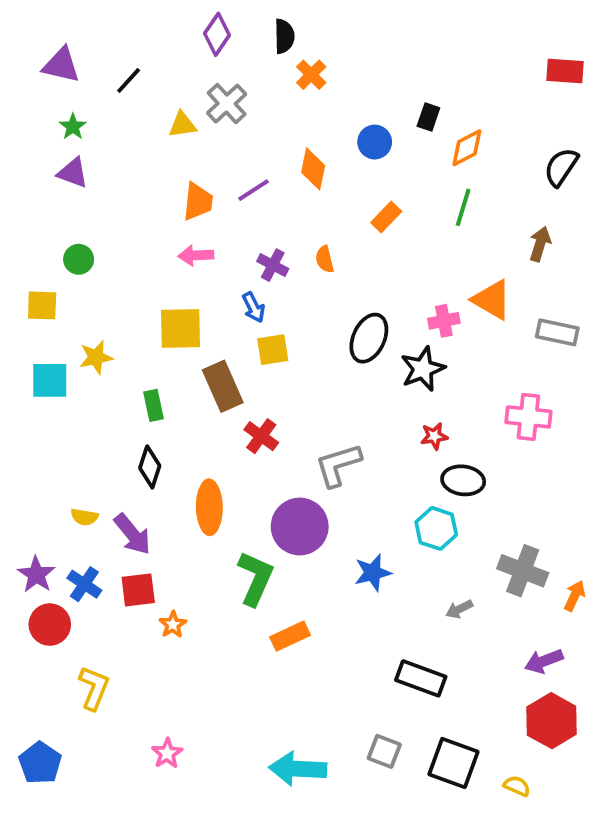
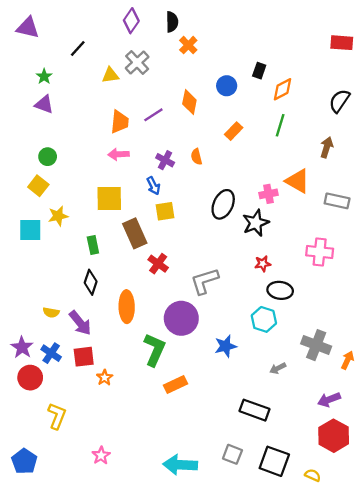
purple triangle: (61, 65) -> (28, 28), moved
yellow square: (42, 305) -> (38, 186), moved, turned 36

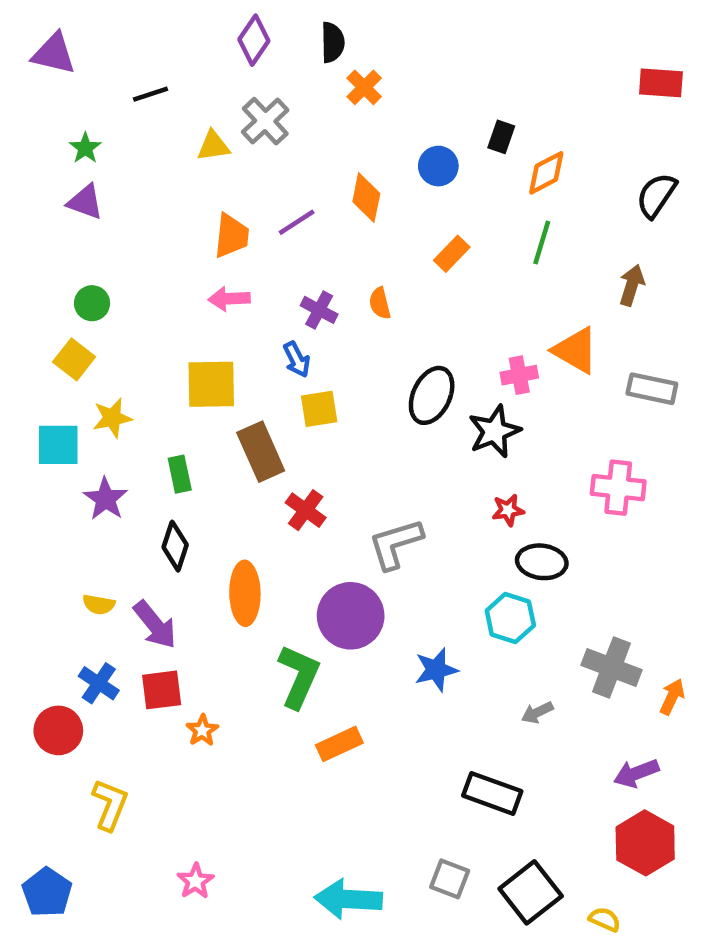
black line: (78, 49) -> (150, 94), turned 30
purple star: (22, 347) -> (106, 499), moved
black square: (274, 461) -> (531, 892), turned 32

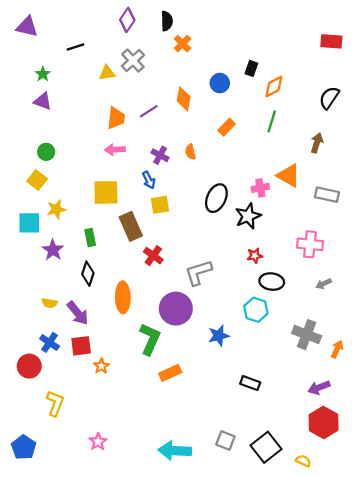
gray arrow: (537, 712) -> (324, 284), moved
black rectangle: (492, 793) -> (250, 383), moved, size x0.7

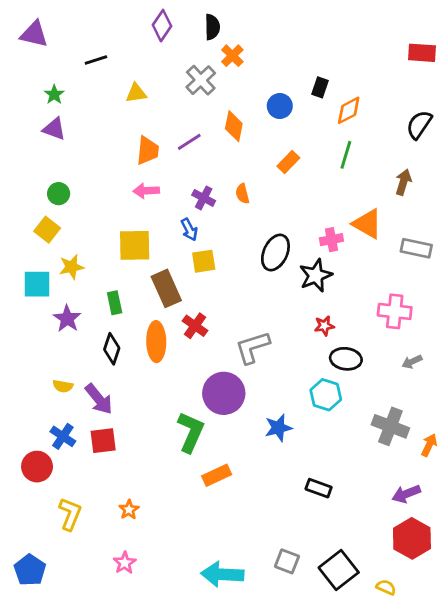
gray cross: (133, 61) -> (201, 80), moved
orange ellipse: (123, 297) -> (156, 342), moved
orange star: (101, 366) -> (129, 510), moved

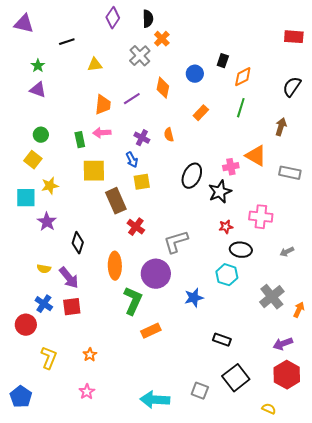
green rectangle: (115, 303) -> (80, 140), moved
pink cross: (395, 311) -> (261, 217), moved
orange ellipse: (156, 342) -> (115, 266), moved
gray cross: (390, 426) -> (272, 297), turned 30
black square: (339, 570) -> (236, 378), moved

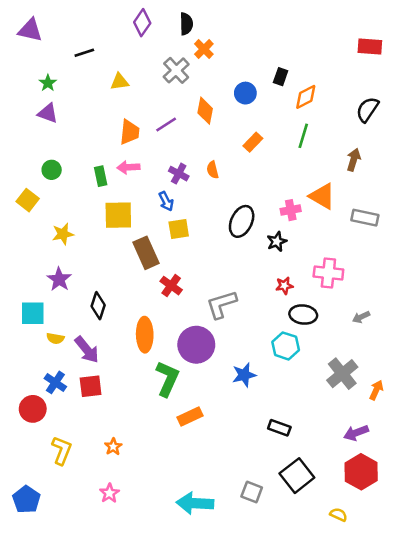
yellow square: (33, 160) -> (28, 200), moved
black star: (220, 192) -> (277, 242), size x0.7
cyan square: (26, 198) -> (33, 313), moved

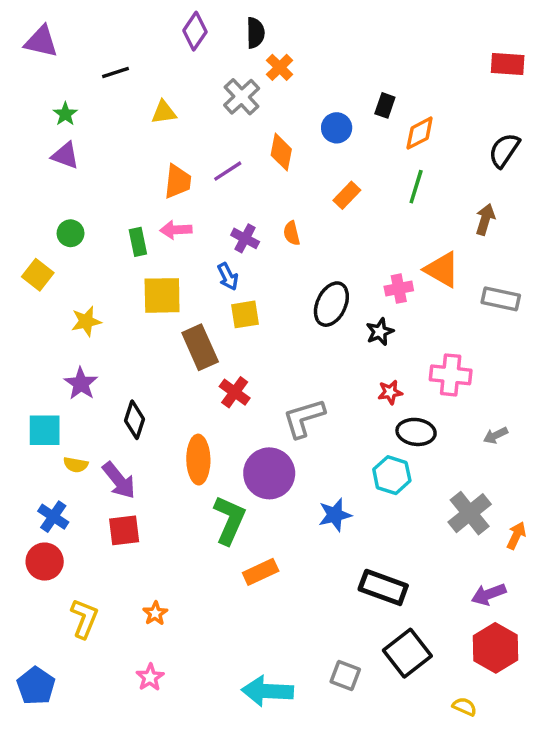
blue cross: (55, 382) -> (53, 517), moved
black rectangle: (279, 428) -> (383, 587), size x1.5

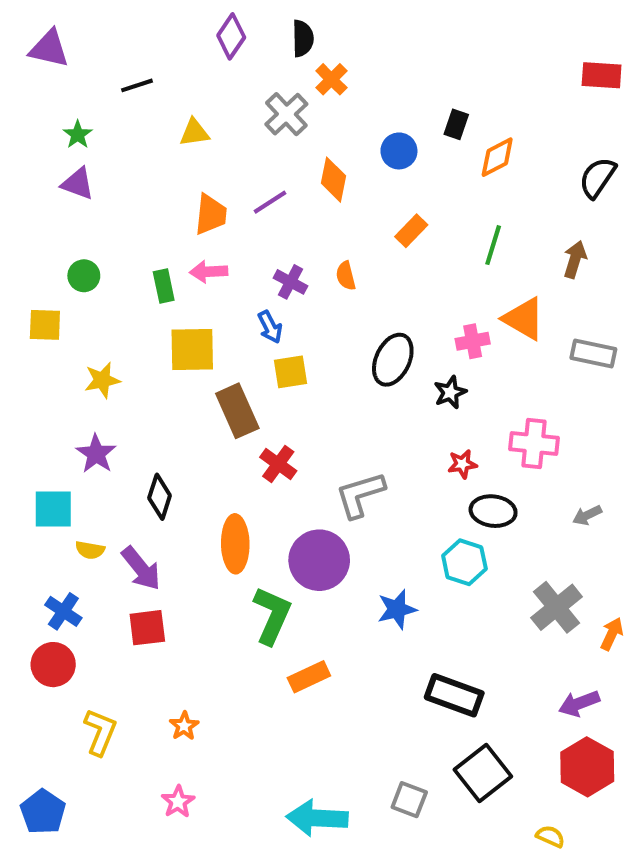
green line: (416, 187) -> (493, 245), moved
yellow square: (38, 275) -> (45, 325), turned -36

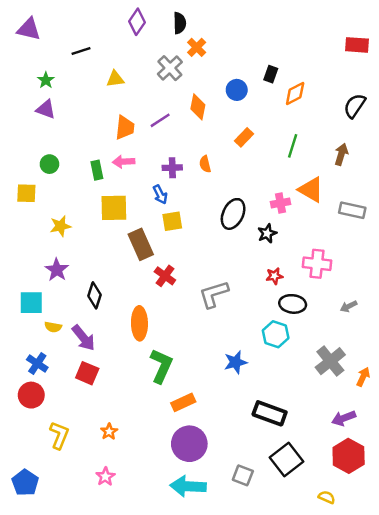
purple cross: (291, 282) -> (172, 168), turned -30
purple circle: (319, 560) -> (189, 444), moved
red square: (147, 628) -> (87, 373), turned 30

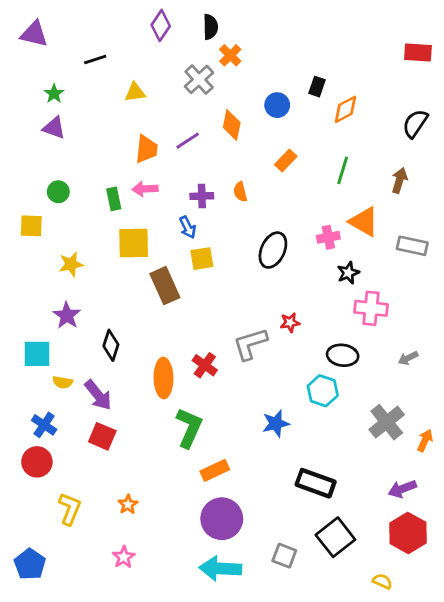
black star: (267, 233) -> (348, 273), moved
red cross: (165, 276) -> (205, 365), moved
red star: (274, 276) -> (290, 323), moved

